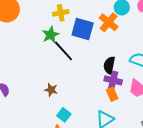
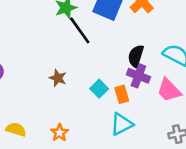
orange rectangle: (112, 94) -> (122, 94), moved
cyan square: (64, 115) -> (99, 89), moved

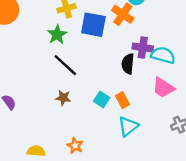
black line: (80, 30) -> (65, 65), moved
purple cross: (138, 76) -> (143, 48), moved

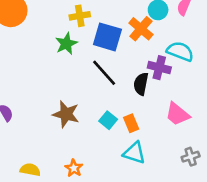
cyan semicircle: (163, 55) -> (180, 51), moved
black line: (65, 65) -> (104, 73), moved
brown star: (63, 98) -> (66, 114), size x1.5
cyan triangle: (128, 126) -> (134, 153), turned 50

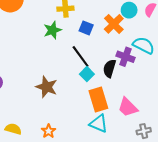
blue square: (107, 37) -> (86, 28), size x0.6
pink trapezoid: (177, 114) -> (128, 107), moved
cyan square: (108, 120) -> (87, 74), moved
orange rectangle: (131, 123) -> (98, 99), size x1.6

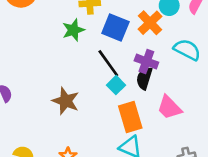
blue square: (86, 28) -> (115, 28), size x1.5
purple cross: (126, 57) -> (146, 61), moved
pink trapezoid: (128, 107) -> (169, 108), moved

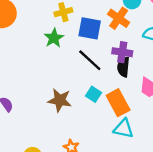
cyan square: (116, 85) -> (93, 94), moved

